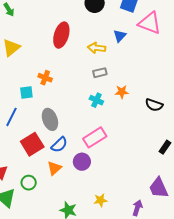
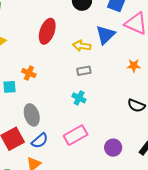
blue triangle: (120, 36) -> (105, 35), size x1.5
orange star: (122, 92) -> (134, 66), moved
purple circle: (82, 162) -> (113, 148), moved

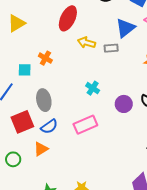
yellow arrow: (82, 46) -> (86, 43), moved
gray rectangle: (84, 71) -> (111, 48), moved
purple circle: (113, 148) -> (124, 104), moved

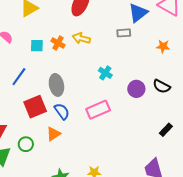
yellow arrow: (86, 43) -> (81, 38), moved
cyan square: (25, 70) -> (37, 46), moved
blue semicircle: (49, 126) -> (62, 111), turned -90

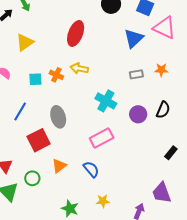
gray rectangle: (124, 33) -> (136, 74), moved
cyan cross: (105, 73) -> (106, 101), size x1.5
black semicircle: (162, 86) -> (163, 110), turned -90
blue semicircle: (62, 111) -> (91, 169), moved

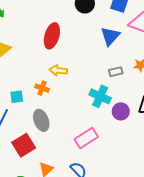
orange cross: (56, 75) -> (42, 88), moved
cyan square: (35, 79) -> (17, 97), moved
cyan cross: (106, 101) -> (100, 96), moved

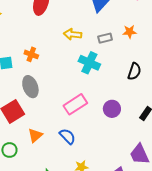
yellow arrow: (58, 70) -> (72, 34), moved
purple circle: (121, 111) -> (112, 109), moved

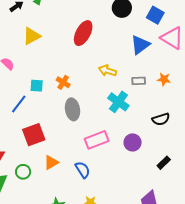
black semicircle: (134, 71) -> (161, 119), turned 42
gray ellipse: (30, 87) -> (72, 109), moved
purple circle: (112, 109) -> (133, 142), moved

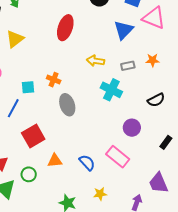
pink rectangle: (97, 140) -> (118, 157), moved, turned 70
orange triangle: (51, 163) -> (55, 161), turned 35

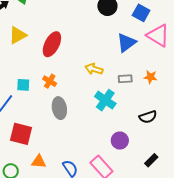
red ellipse: (65, 28) -> (52, 44), moved
red square: (33, 136) -> (21, 134), turned 35

